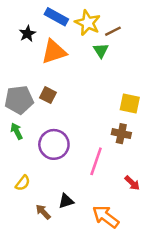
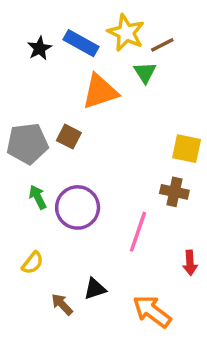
blue rectangle: (56, 17) -> (81, 43), moved
orange triangle: (54, 52) -> (100, 92), moved
green arrow: (17, 131) -> (38, 197), moved
red arrow: (132, 183) -> (190, 263), turned 42

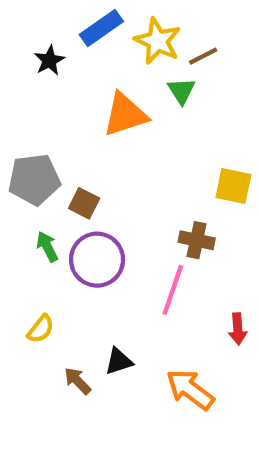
blue rectangle: (81, 43) -> (101, 28), moved, turned -64
brown square: (69, 137) -> (84, 203), moved
brown cross: (174, 192) -> (197, 240), moved

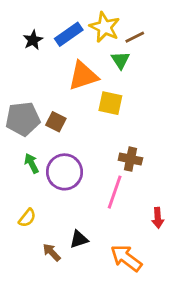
blue rectangle: (101, 28) -> (69, 34), moved
yellow square: (233, 186) -> (110, 103), moved
brown square: (84, 203) -> (56, 122), moved

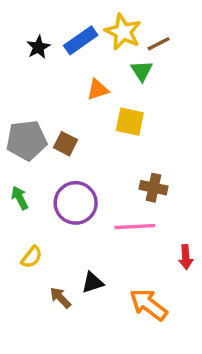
orange triangle: (83, 76) -> (98, 89), size x0.6
green arrow: (32, 163) -> (20, 198), moved
pink line: (115, 192) -> (135, 227), turned 68

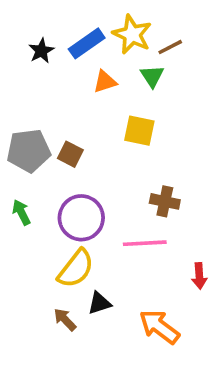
orange triangle: (98, 89) -> (105, 82), moved
yellow semicircle: (32, 257) -> (76, 269), moved, size x1.6

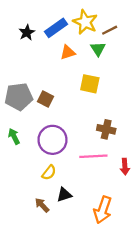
yellow semicircle: (76, 269) -> (49, 173), size x0.6
red arrow: (199, 276) -> (125, 167), moved
orange arrow: (159, 327) -> (103, 210), turned -108

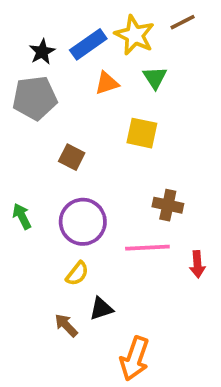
brown line: (110, 30) -> (183, 22), moved
gray pentagon: (19, 97) -> (35, 98), moved
orange arrow: (103, 210) -> (135, 359), moved

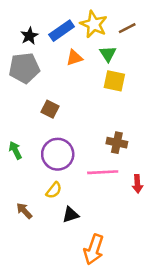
brown line: (183, 22) -> (127, 28), moved
yellow square: (142, 133) -> (114, 81), moved
brown arrow: (66, 325) -> (24, 211), moved

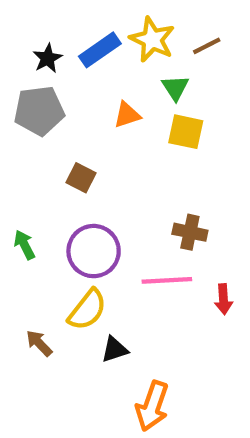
orange triangle: (74, 58) -> (127, 115), moved
yellow semicircle: (54, 190) -> (87, 310), size x1.5

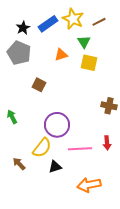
gray pentagon: (39, 111) -> (19, 53), turned 30
brown cross: (190, 232) -> (109, 106), moved
purple circle: (94, 251) -> (57, 125), moved
pink line: (167, 280) -> (80, 149), moved
orange arrow: (152, 406) -> (89, 185), moved, turned 60

